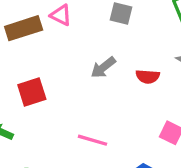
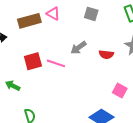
pink line: (93, 140) -> (56, 63), moved

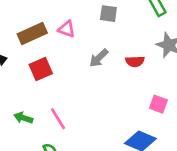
pink triangle: (53, 14) -> (67, 29), moved
red square: (33, 61) -> (41, 69), moved
pink line: (56, 63) -> (58, 119), moved, turned 48

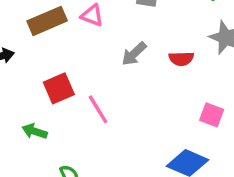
red square: (41, 69) -> (59, 88), moved
pink line: (58, 119) -> (98, 109), moved

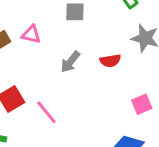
pink square: (212, 115) -> (142, 104), turned -36

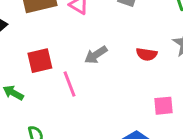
gray arrow: (70, 62) -> (96, 55), moved

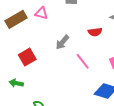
pink line: (70, 84) -> (83, 61), moved

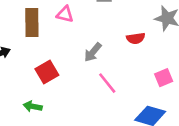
brown rectangle: (16, 19) -> (32, 23), turned -60
pink line: (83, 61) -> (107, 83), moved

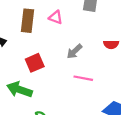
pink line: (107, 83) -> (83, 78), turned -48
green arrow: (33, 106) -> (19, 90), size x1.6

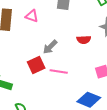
red square: (35, 63) -> (36, 65), moved

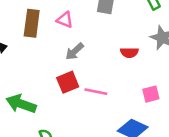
gray arrow: (50, 47) -> (75, 51), moved

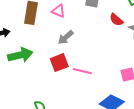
red semicircle: (129, 53) -> (116, 20), moved, turned 40
green arrow: (21, 104) -> (20, 55), moved, turned 145

